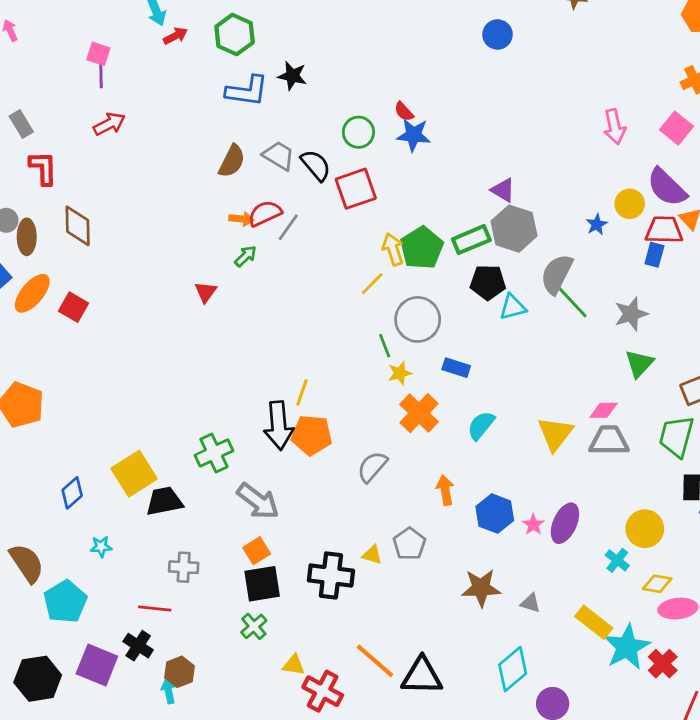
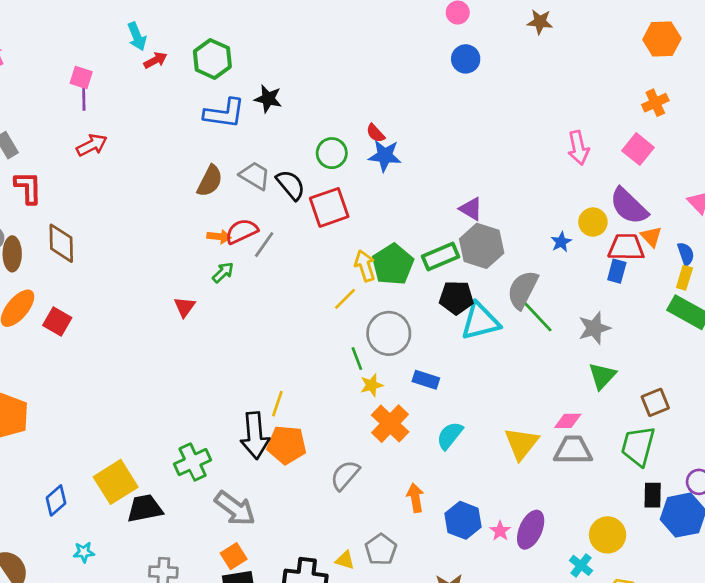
cyan triangle: (513, 307) -> (480, 321), size x1.5

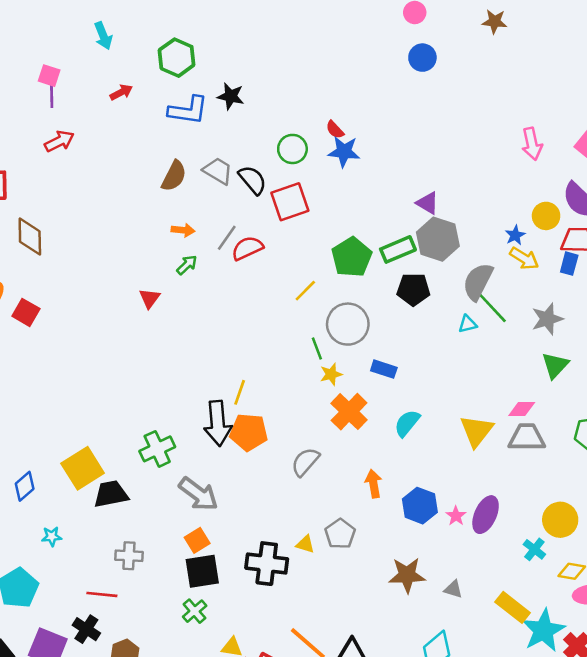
red arrow: (155, 60) -> (121, 92), moved
red semicircle: (242, 231) -> (247, 248), moved
yellow arrow: (365, 266) -> (524, 258), moved, turned 140
cyan triangle: (480, 321) -> (468, 324), moved, size x0.5

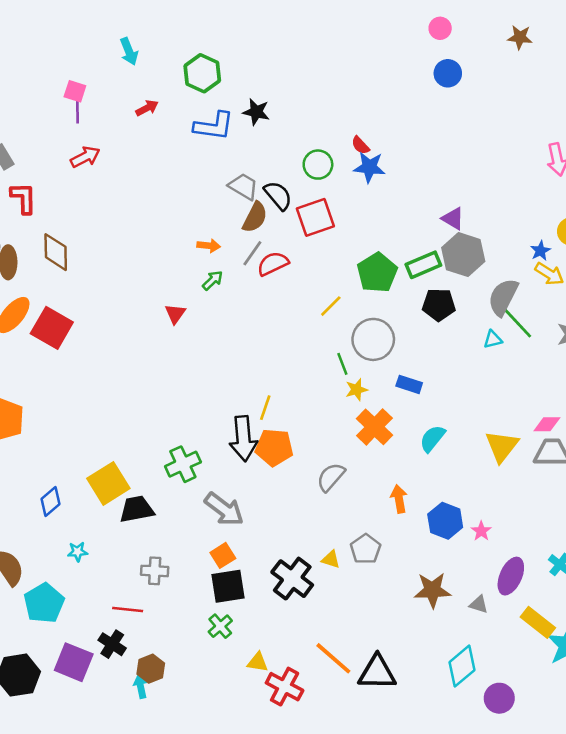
brown semicircle: (174, 176) -> (255, 217), moved
red square: (26, 312) -> (52, 328), size x1.5
purple ellipse: (486, 515) -> (511, 576), moved
black cross: (267, 564) -> (292, 579), turned 30

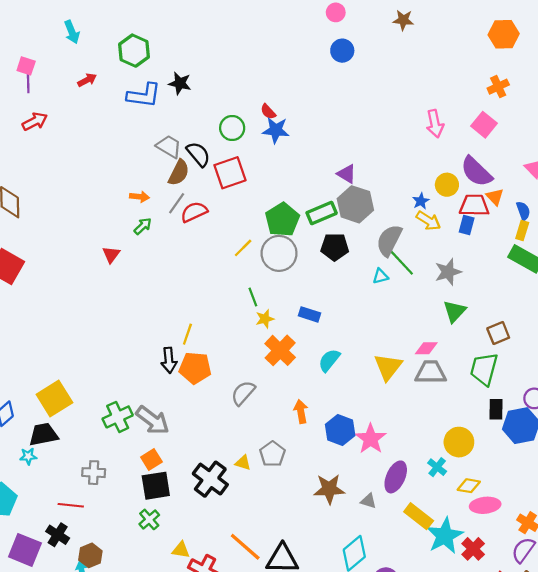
gray circle: (373, 339) -> (279, 253), moved
black arrow: (243, 438) -> (169, 360), size x0.7
green cross: (183, 464) -> (118, 417), moved
black trapezoid: (137, 509) -> (43, 434), moved
pink star: (481, 531) -> (371, 439), size x1.8

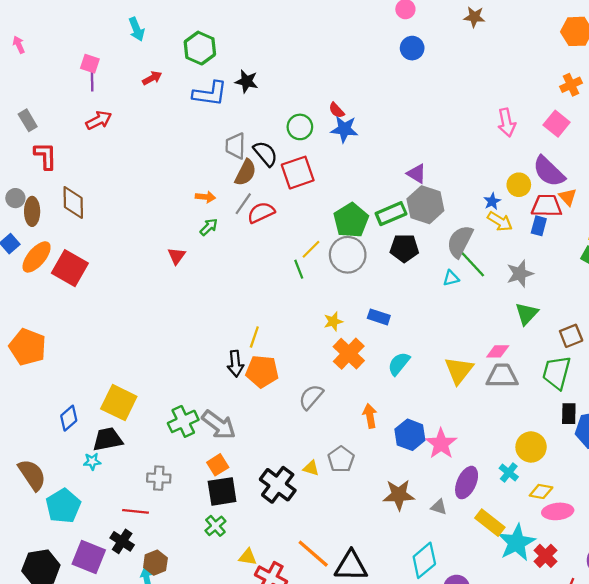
gray trapezoid: (169, 147) -> (235, 146), turned -120
green line: (253, 297) -> (299, 269), moved
yellow square: (54, 398) -> (119, 403), turned -32

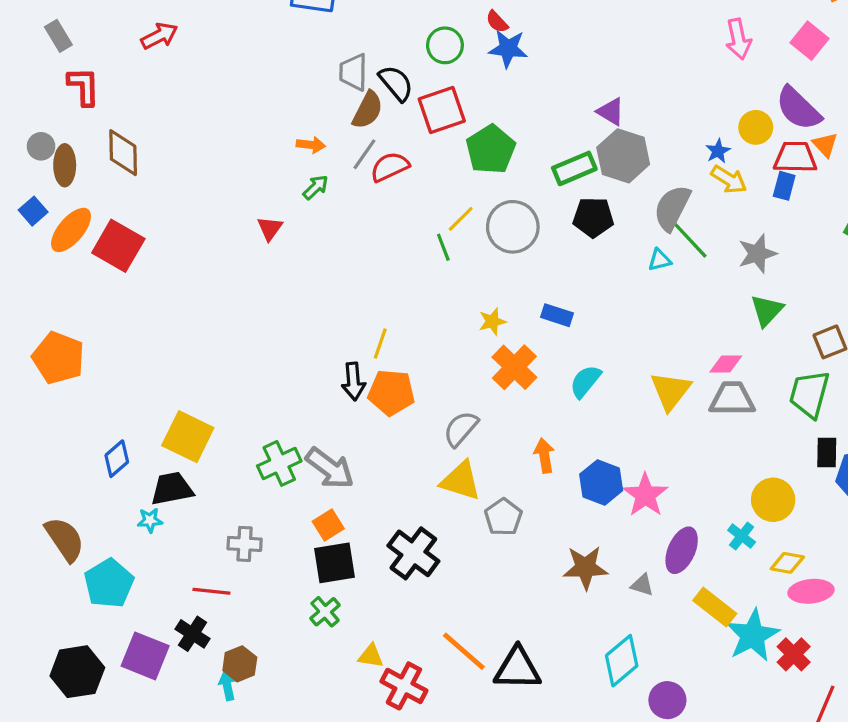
green pentagon: (351, 220) -> (491, 149), moved
yellow triangle: (311, 468) -> (461, 481), moved, size x1.8

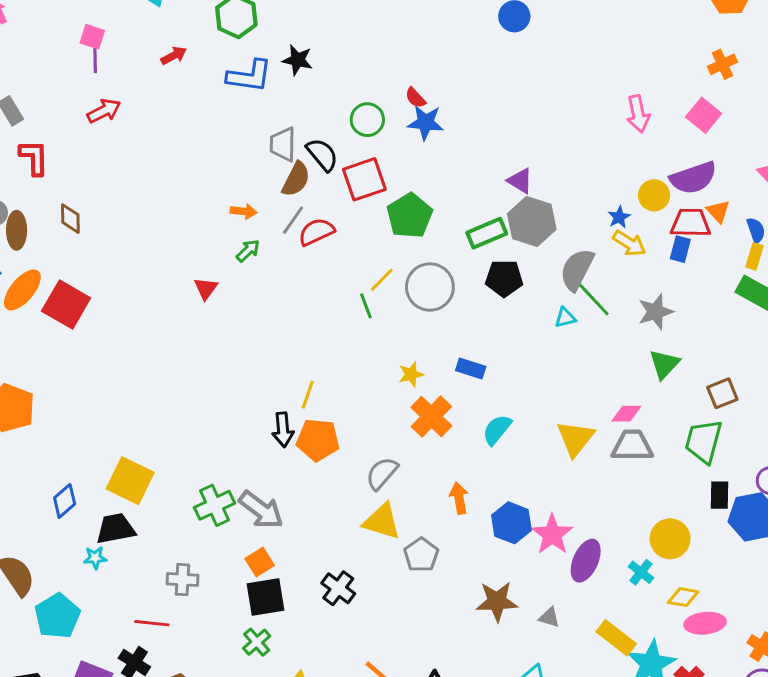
purple semicircle: (798, 108) -> (693, 178), turned -63
brown diamond: (123, 153) -> (70, 219), size x0.7
purple ellipse: (682, 550) -> (586, 561), moved
black cross: (413, 553) -> (338, 588), size x0.7

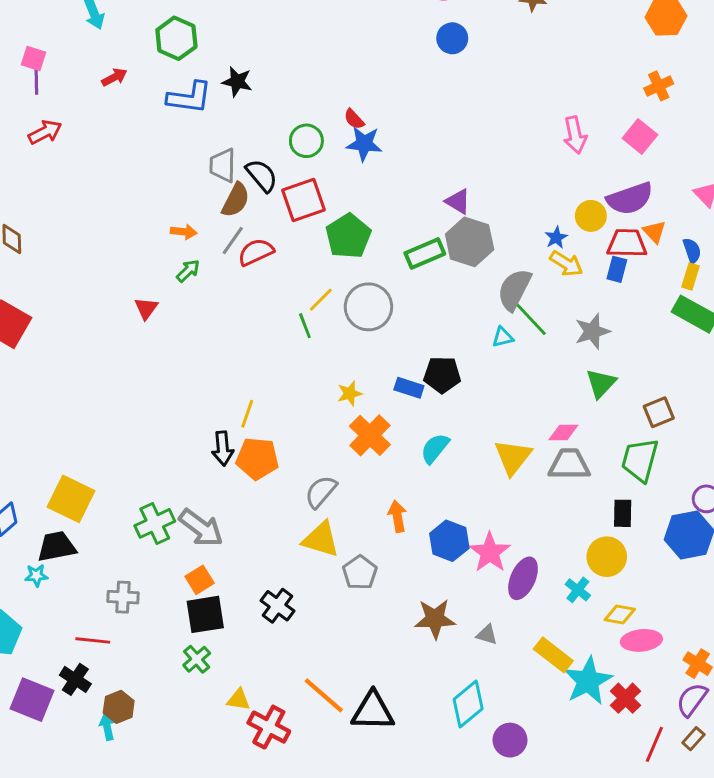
black pentagon: (504, 278) -> (442, 375), moved
black rectangle: (720, 495) -> (623, 513), moved

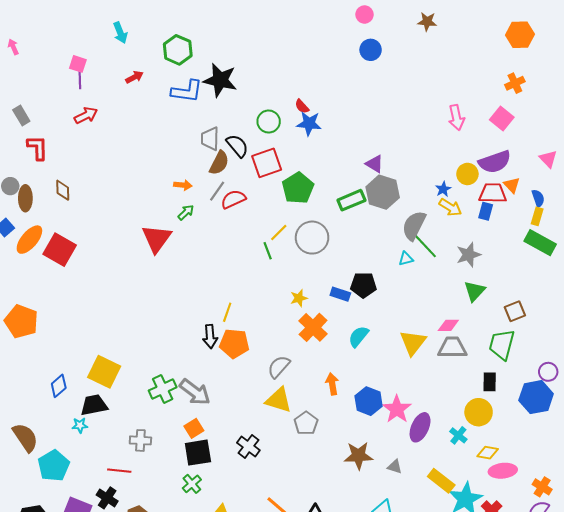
black star: (237, 82) -> (220, 80), size x1.6
red triangle: (146, 308) -> (157, 239), size x1.8

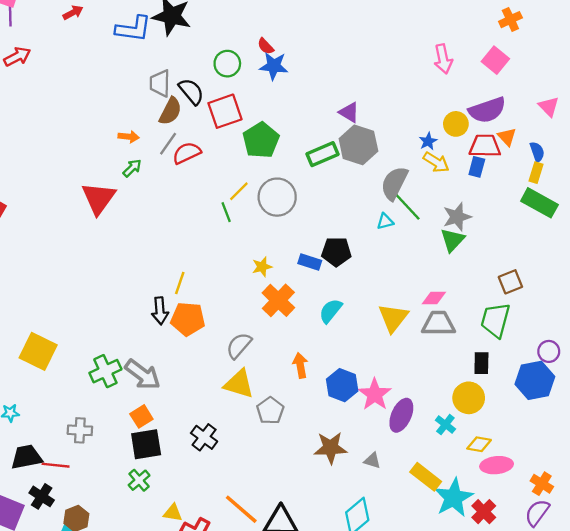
green triangle: (475, 291) -> (452, 240), moved
black trapezoid: (94, 405) -> (27, 457), moved

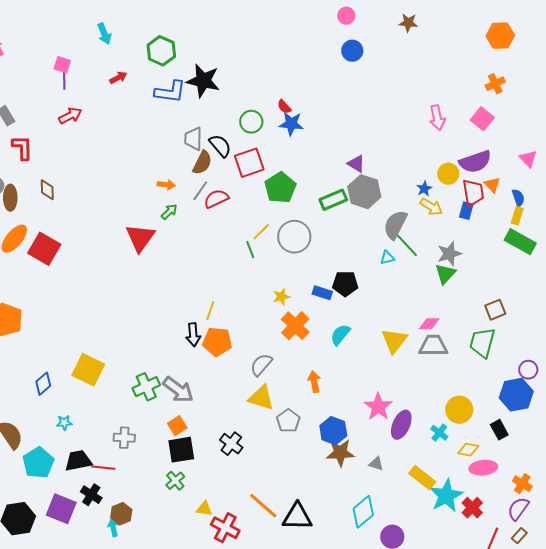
red trapezoid: (485, 146) -> (473, 193), turned 80
black rectangle: (481, 363) -> (499, 430), moved, turned -30
blue hexagon: (342, 385) -> (333, 431), moved

